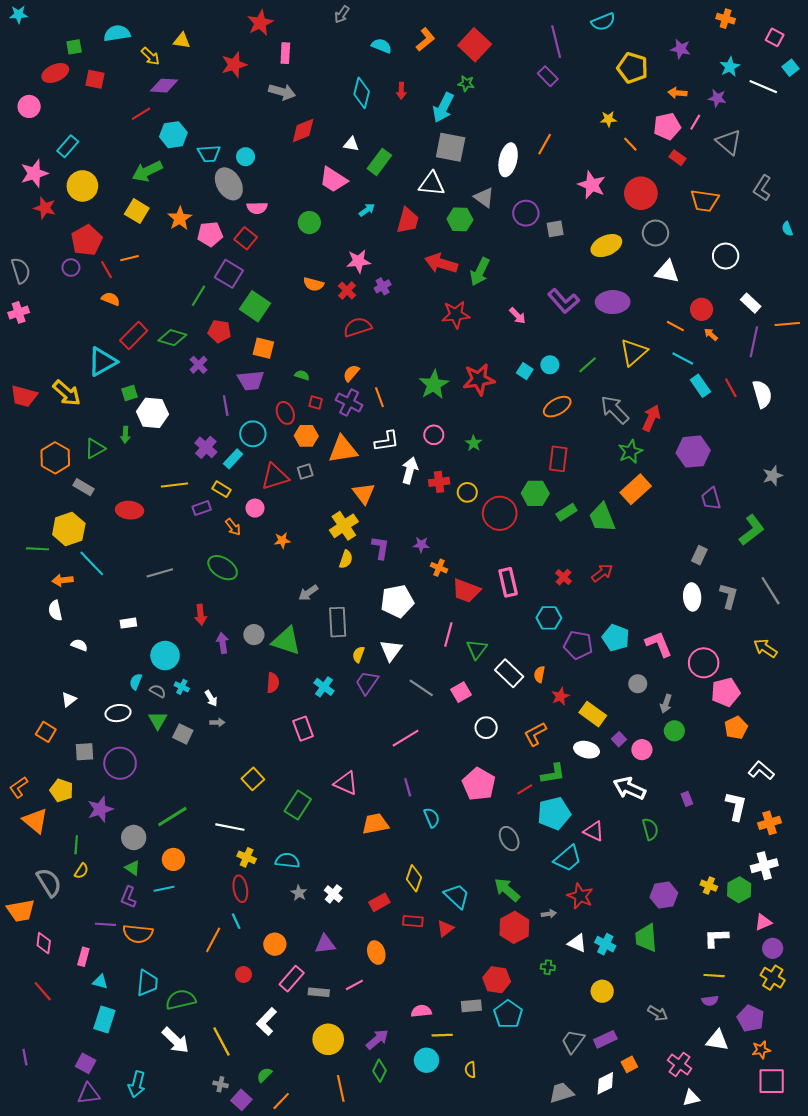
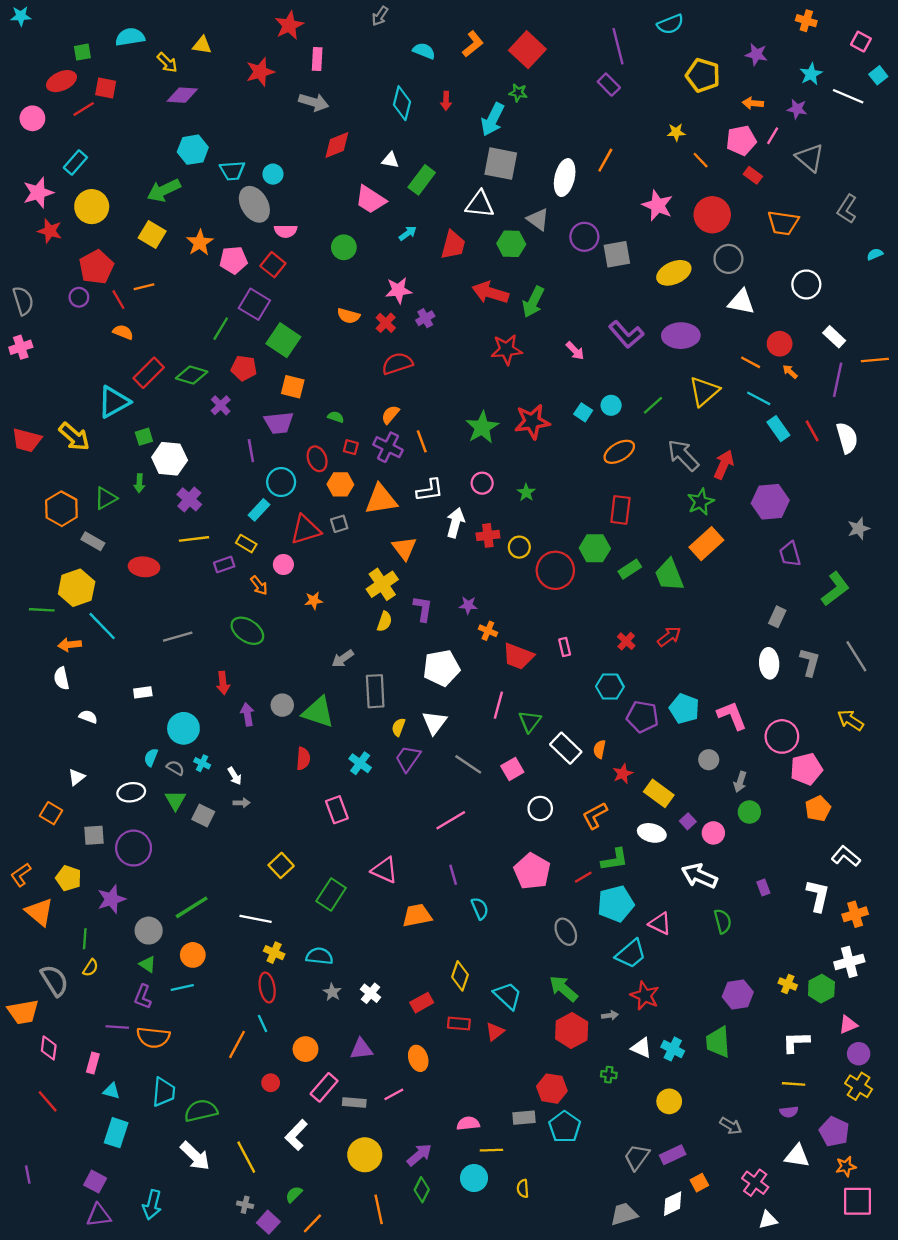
red line: (141, 114) -> (84, 109), moved
gray square: (555, 229) -> (617, 254), size x1.4
cyan semicircle: (787, 229) -> (875, 254), turned 88
purple cross: (206, 447) -> (189, 499), moved
pink rectangle: (508, 582) -> (565, 647), size x0.6

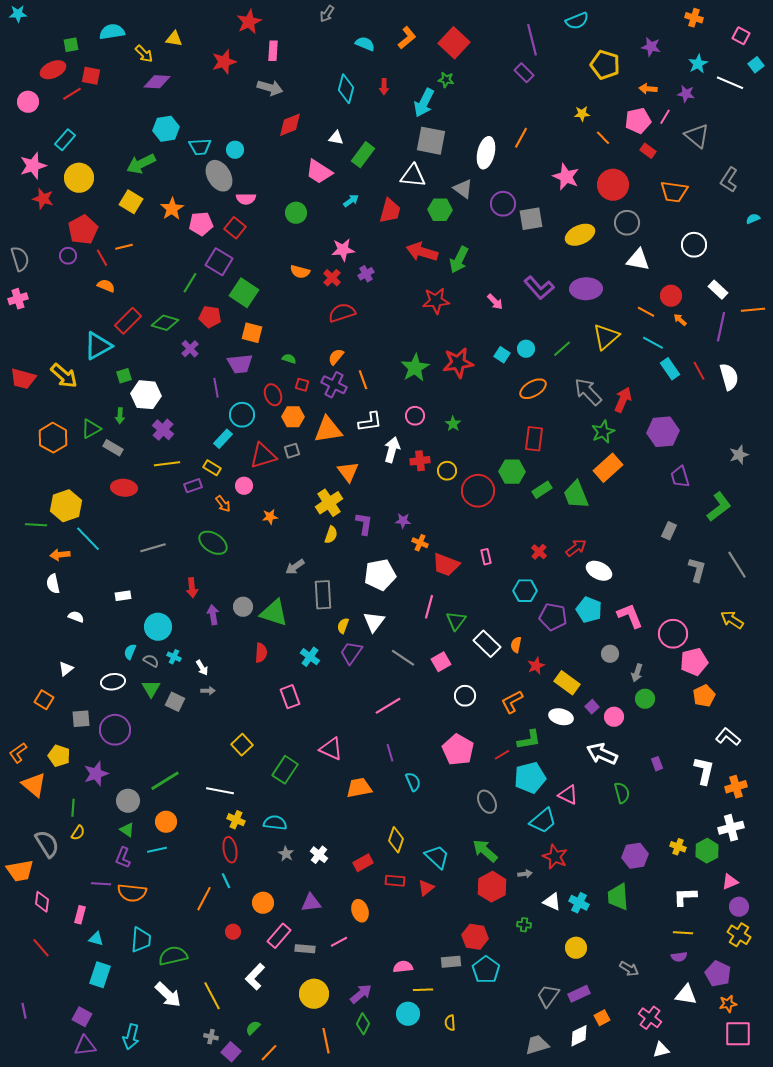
gray rectangle: (93, 541) -> (113, 448), moved
white ellipse: (769, 663) -> (599, 571), moved, turned -60

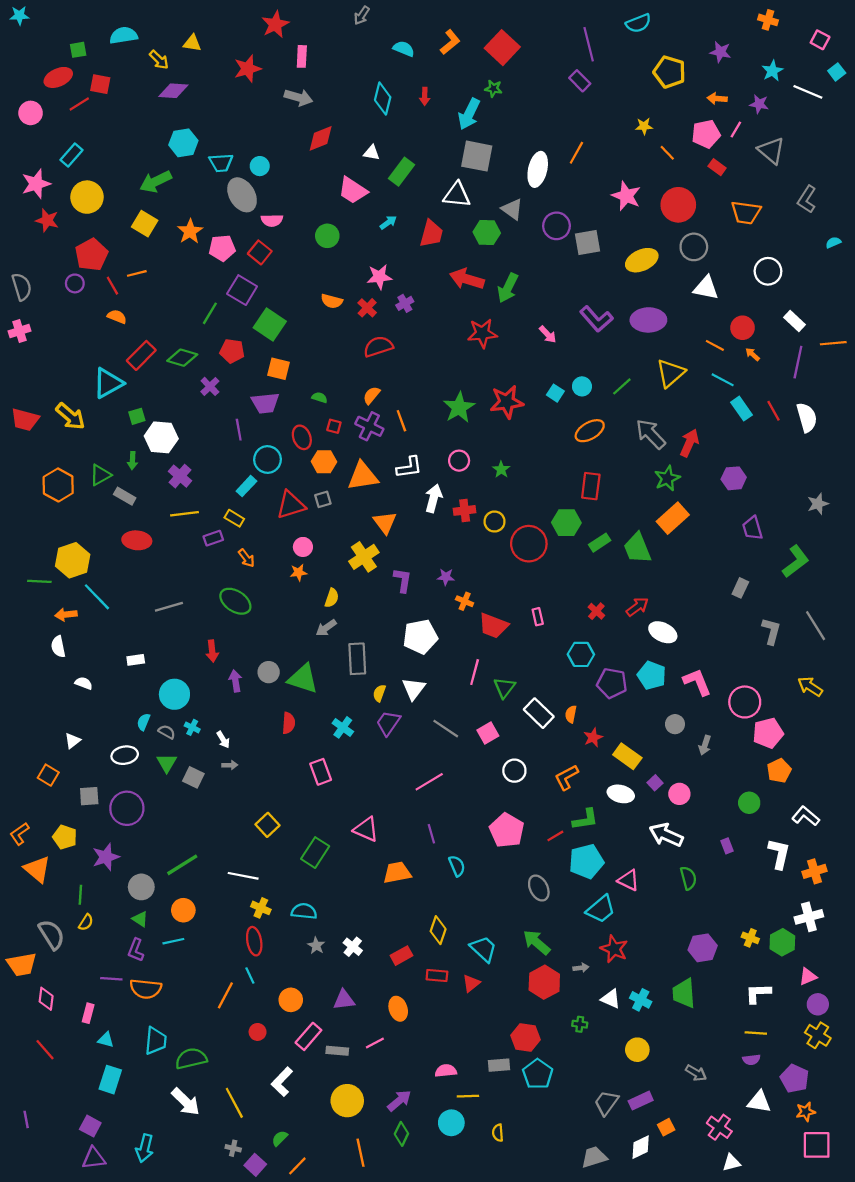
purple hexagon: (663, 432) -> (734, 478), size x0.7
pink circle: (244, 486) -> (303, 547), moved
yellow semicircle: (331, 535) -> (332, 598), moved
green circle: (645, 699) -> (749, 803), moved

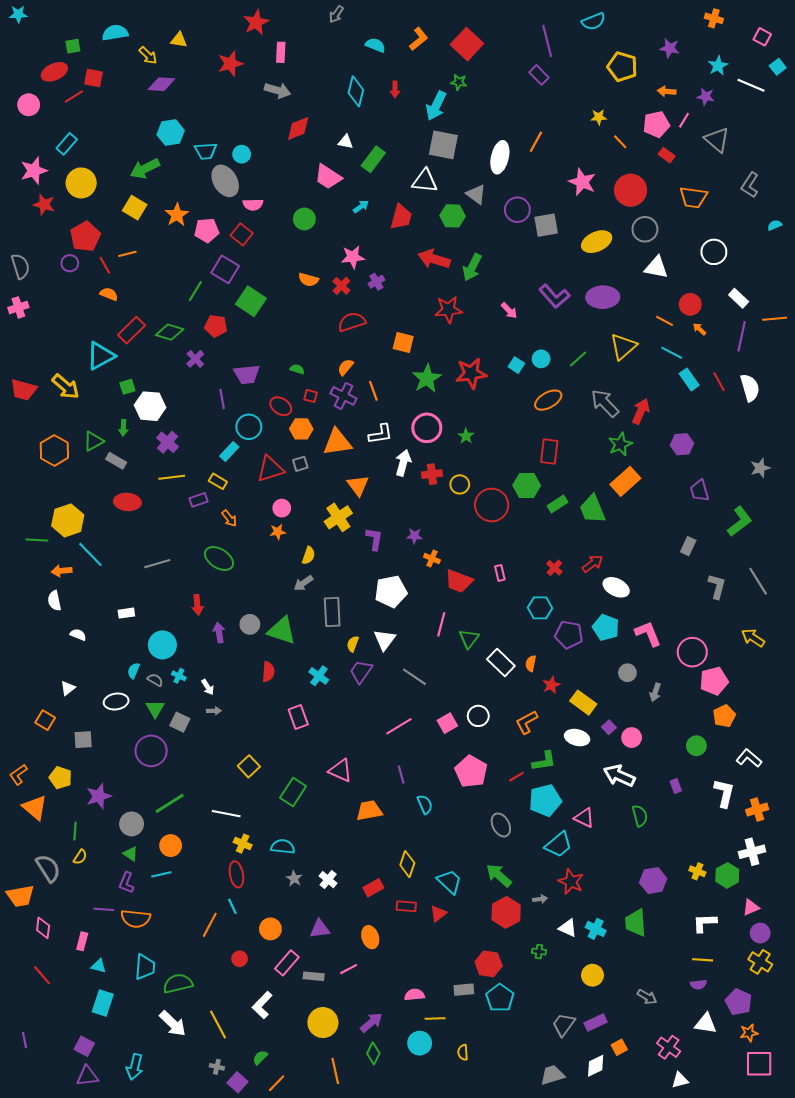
orange square: (279, 369) -> (403, 342), moved
red ellipse: (302, 437) -> (281, 406), turned -35
pink circle: (459, 461) -> (427, 428), size x1.5
pink square: (488, 733) -> (447, 723), moved
purple circle: (127, 808) -> (151, 751), moved

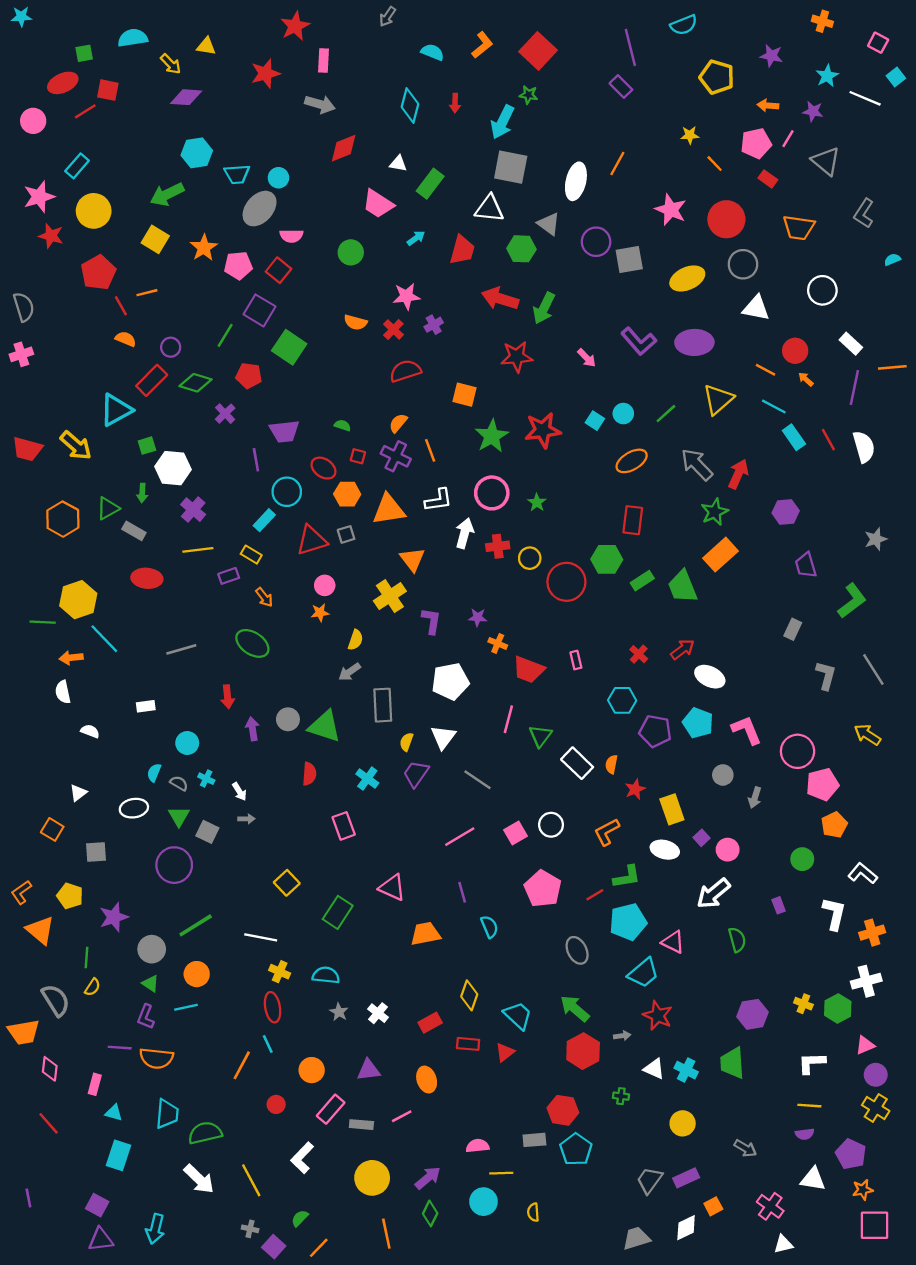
gray ellipse: (225, 181) -> (260, 209), turned 72
purple circle: (70, 263) -> (171, 347), moved
cyan circle: (162, 645) -> (187, 743), size x0.7
yellow rectangle: (583, 703) -> (672, 809), turned 35
white arrow: (619, 776) -> (713, 893), turned -64

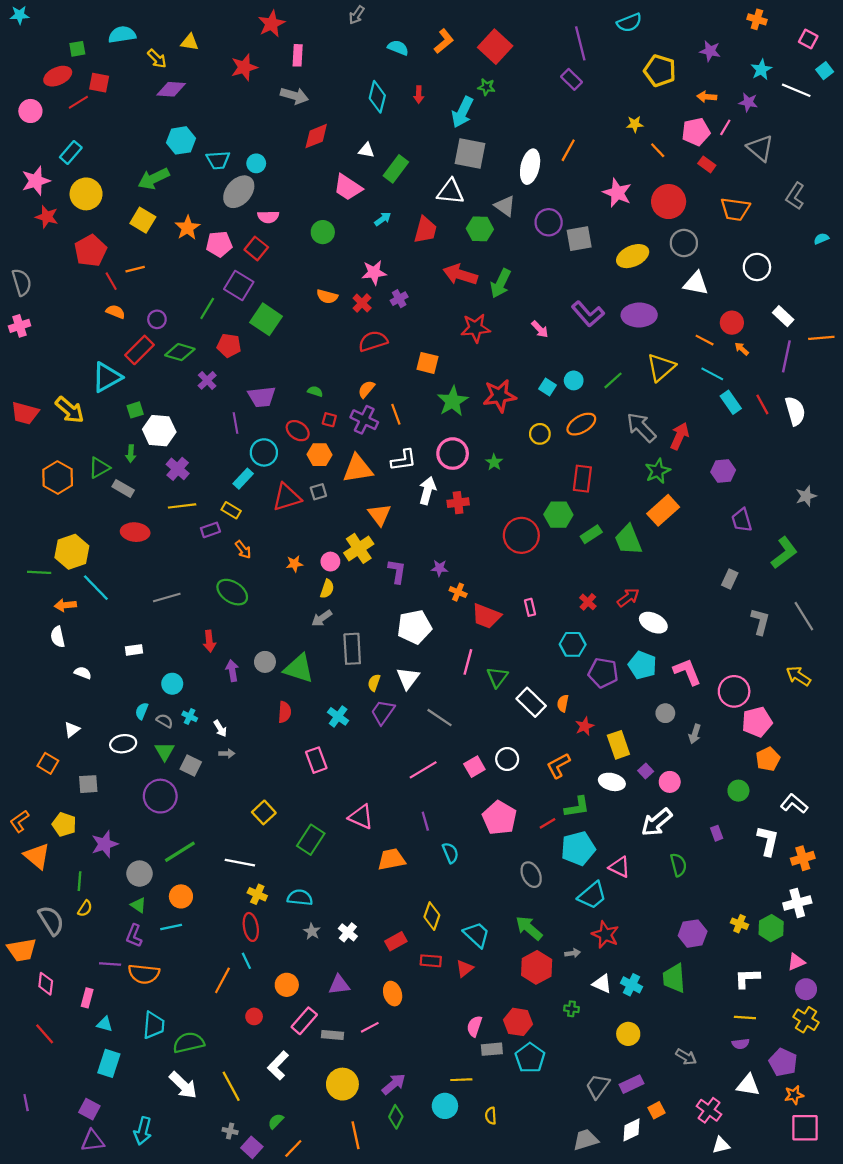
yellow circle: (530, 558) -> (540, 434), moved
pink circle: (325, 585) -> (330, 562), moved
pink semicircle: (478, 1146) -> (474, 1026), moved, turned -66

